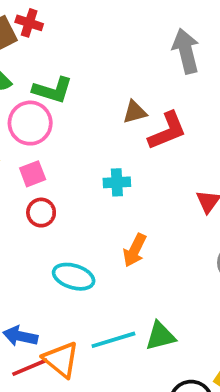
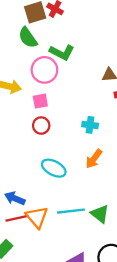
cyan cross: (117, 182) -> (90, 125), moved
green triangle: (160, 336) -> (100, 214), turned 42

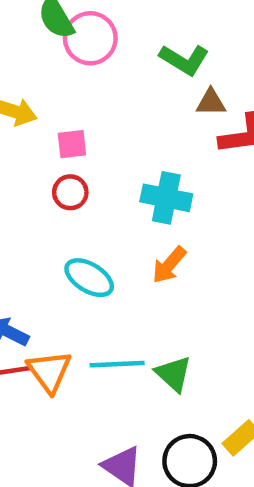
green L-shape: (62, 52) -> (184, 60), moved
pink circle: (44, 70) -> (90, 38), moved
cyan cross: (90, 125) -> (166, 198), size x1.5

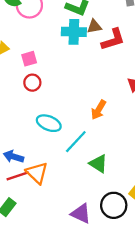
cyan cross: (166, 198) -> (74, 32), moved
orange arrow: (169, 265) -> (99, 110), moved
cyan line: (117, 364) -> (76, 142), moved, turned -35

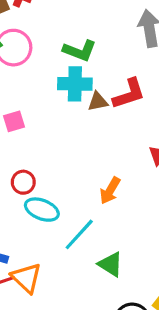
brown triangle: (94, 26) -> (98, 102), moved
red circle: (32, 83) -> (23, 182), moved

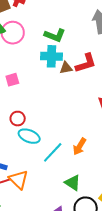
orange arrow: (110, 191) -> (80, 146), moved
green triangle: (111, 264) -> (73, 183), moved

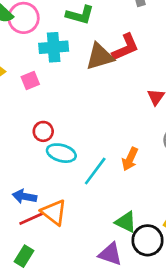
cyan cross: (52, 56) -> (54, 47), moved
brown triangle: (66, 68) -> (100, 57), size x1.6
green triangle: (73, 183) -> (126, 222), moved

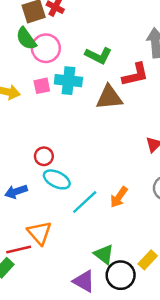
red L-shape: (125, 47) -> (135, 75), moved
pink square: (30, 81) -> (42, 86), moved
blue arrow: (25, 196) -> (16, 192), moved, turned -40
red line: (32, 218) -> (19, 249), moved

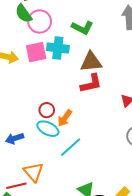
red L-shape: (135, 75) -> (91, 83), moved
pink square: (42, 86) -> (36, 52), size x1.5
red circle: (44, 156) -> (47, 110), moved
orange arrow: (119, 197) -> (65, 118), moved

